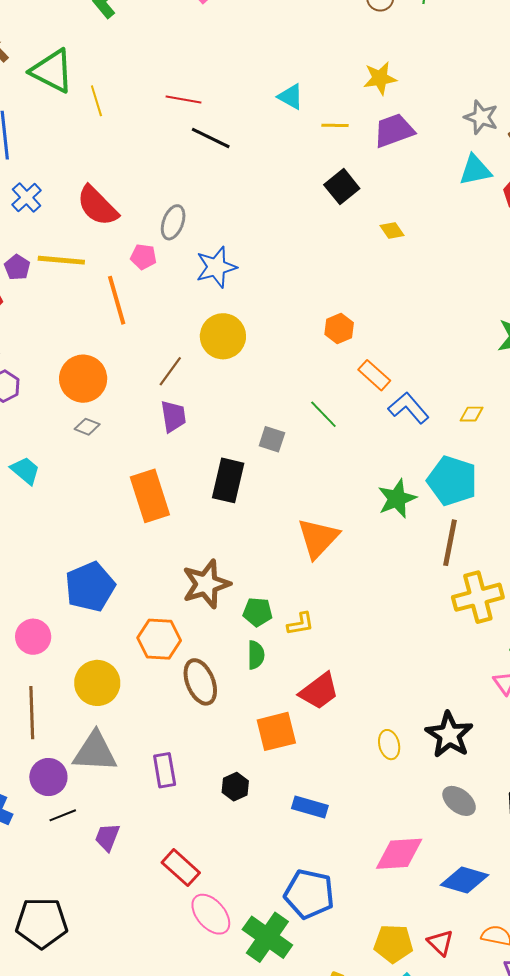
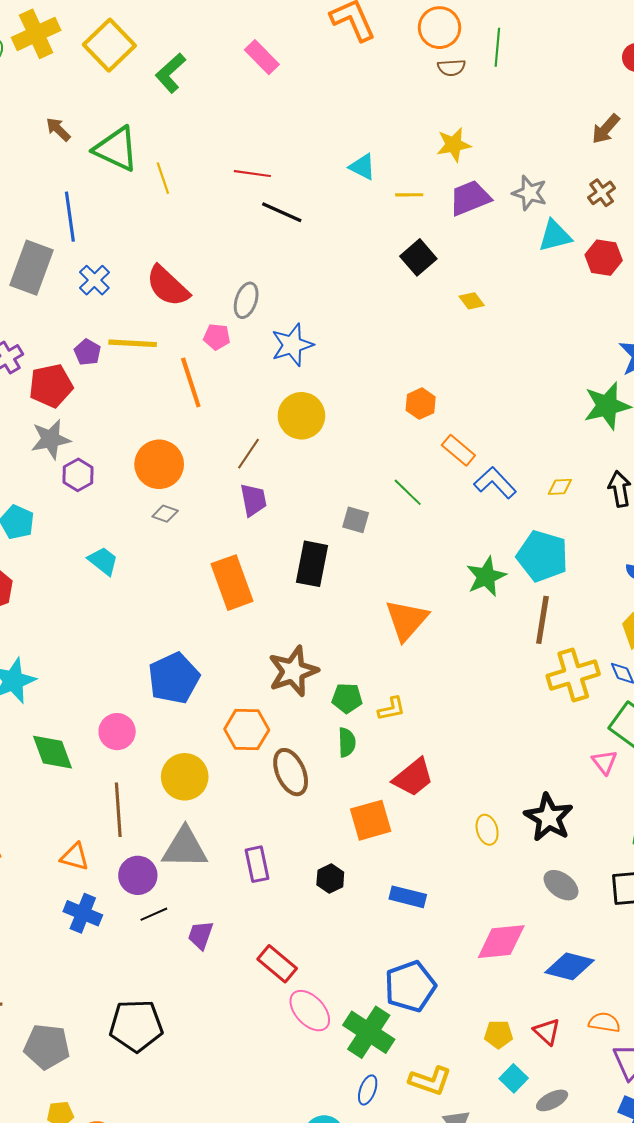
gray star: (481, 117) -> (530, 193), moved
blue pentagon: (309, 894) -> (410, 986), turned -30
yellow pentagon: (393, 944) -> (499, 1034), size x0.7

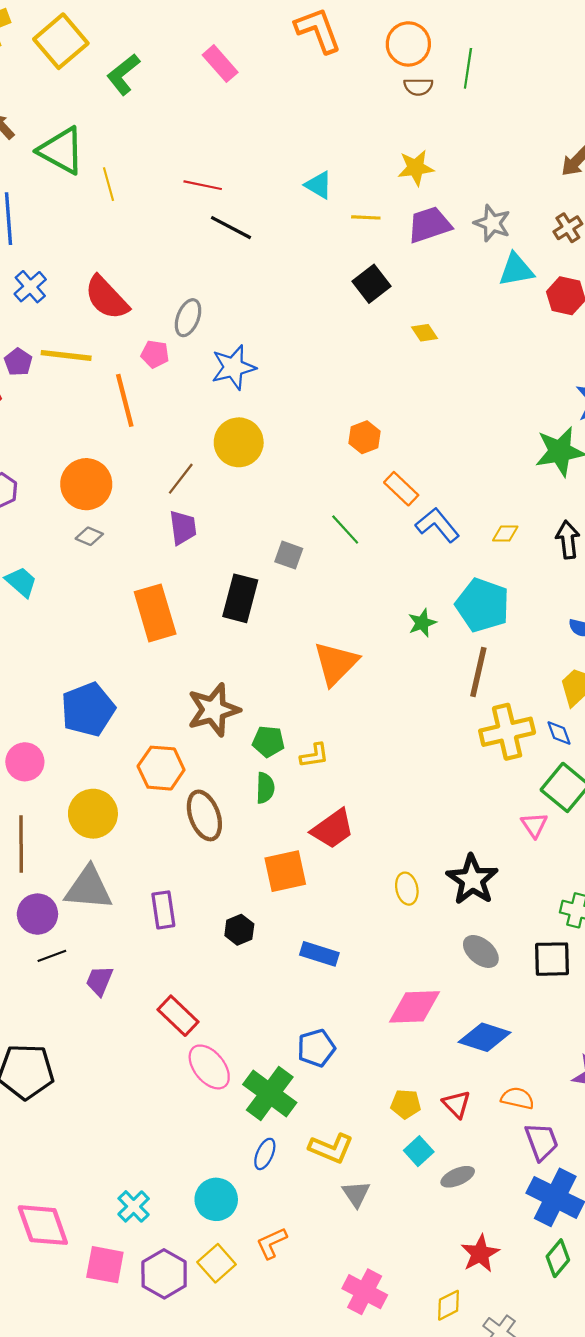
green star: (486, 577) -> (422, 623), size x0.7
blue pentagon: (410, 986) -> (316, 1048), size x0.7

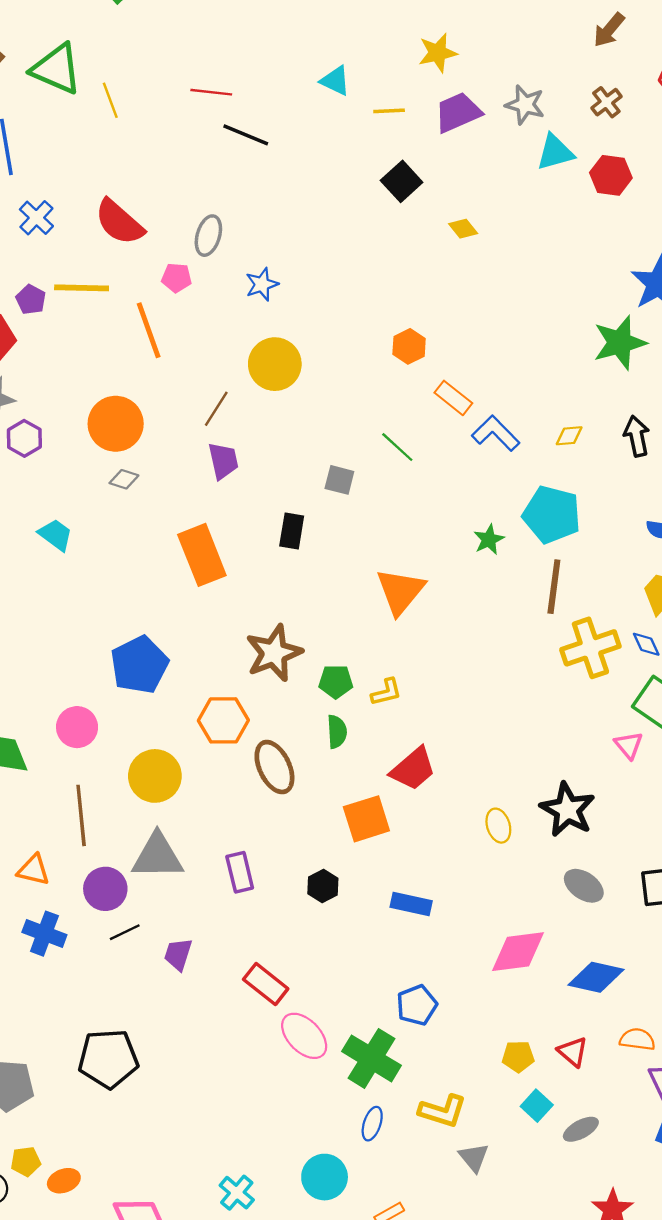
blue star: (233, 367) -> (262, 284), size x0.7
black rectangle: (240, 598) -> (292, 531), size x0.7

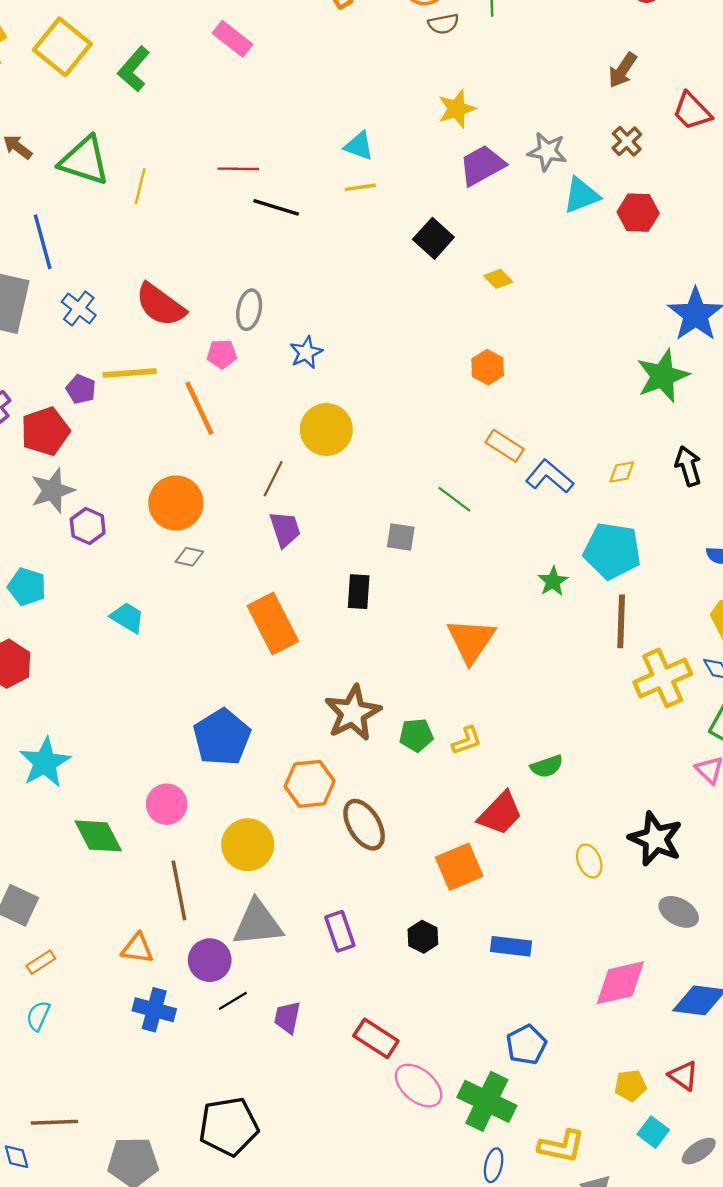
yellow line: (110, 100) -> (140, 186), turned 40
yellow line: (389, 111) -> (360, 187), moved
orange hexagon: (409, 346) -> (488, 367), moved
green semicircle: (337, 732) -> (547, 766), moved, turned 80

